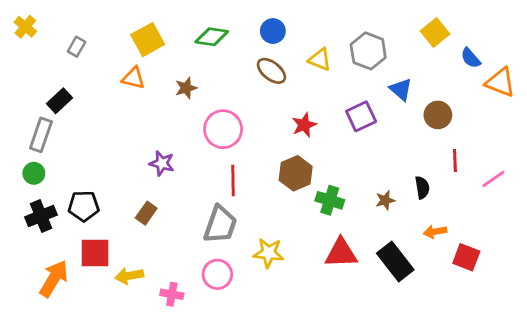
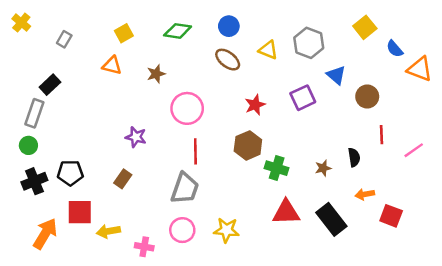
yellow square: (148, 40) -> (124, 33), size x0.7
yellow star: (269, 253) -> (226, 230), moved

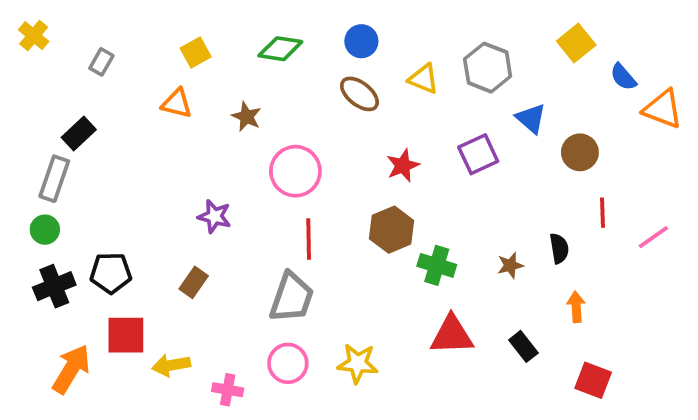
brown star: (156, 74) -> (246, 117), turned -30
orange arrow: (365, 194) -> (576, 307), turned 96
red square: (391, 216) -> (593, 380), moved
black rectangle: (331, 219) -> (523, 346), size x0.6

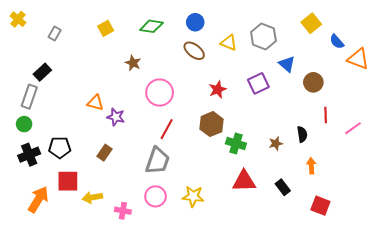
orange triangle: (177, 103) -> (95, 103), moved
red line: (309, 239) -> (167, 129), turned 30

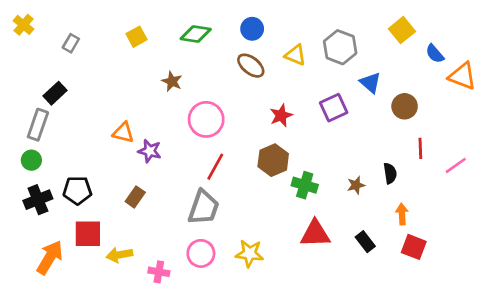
red square: (320, 206) -> (414, 247), moved

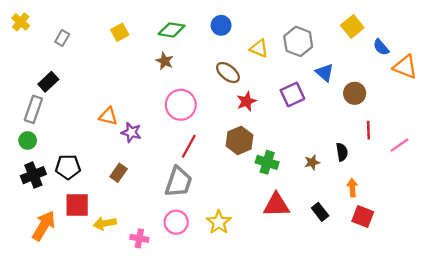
brown ellipse: (251, 66) -> (228, 73), moved
brown star: (172, 81) -> (165, 61), moved
yellow star: (250, 253) -> (219, 222), turned 30

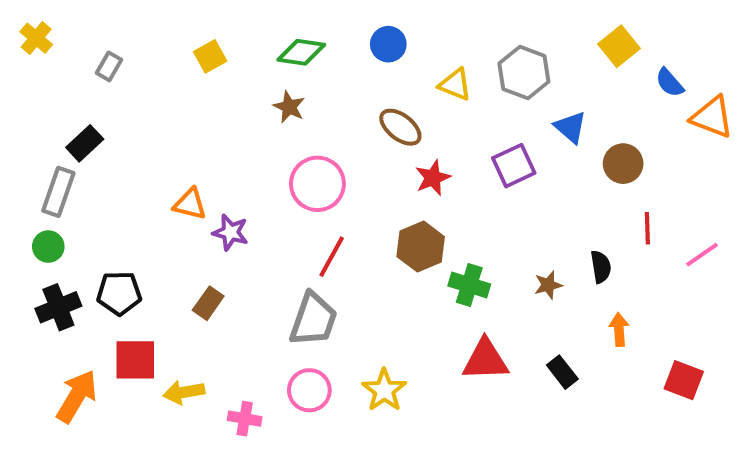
red square: (363, 216) -> (684, 380), moved

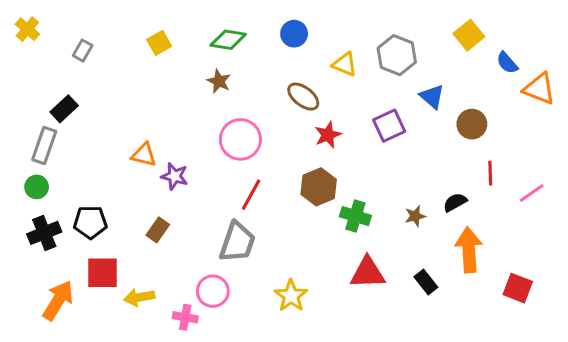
black semicircle: (601, 267) -> (455, 202), turned -110
orange arrow: (619, 330) -> (469, 250), size x1.8
pink circle: (309, 390) -> (213, 291), moved

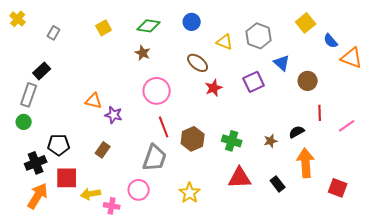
brown hexagon: (319, 187) -> (193, 139), moved
red line: (251, 195) -> (164, 127), turned -50
black cross: (44, 233) -> (36, 163), moved
pink cross: (185, 317) -> (112, 206), moved

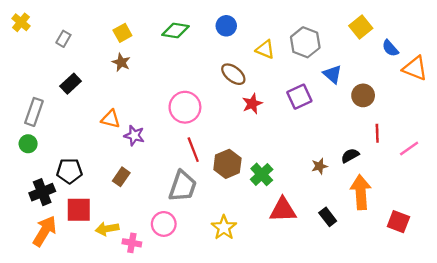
brown star: (143, 53) -> (121, 62), moved
black rectangle: (42, 71) -> (71, 84), moved
green cross: (232, 141) -> (262, 174), moved, turned 30

